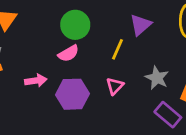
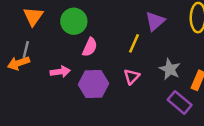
green circle: (75, 25) -> (74, 21), moved
pink semicircle: (68, 53) -> (90, 47), turned -36

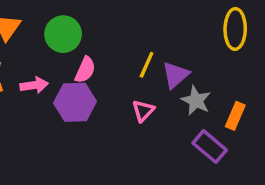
purple triangle: (155, 21) -> (176, 75), moved
pink arrow: (60, 72) -> (34, 85), moved
purple hexagon: (93, 84) -> (75, 102), moved

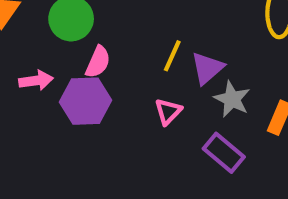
purple rectangle: (210, 147) -> (224, 153), moved

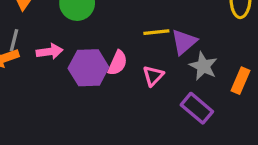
yellow line: (172, 56) -> (156, 32), turned 60
pink semicircle: (98, 62) -> (118, 63), moved

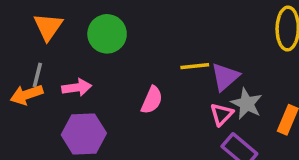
purple hexagon: (88, 68) -> (84, 134), moved
pink triangle: (153, 76) -> (222, 114), moved

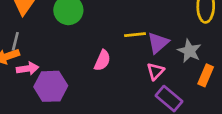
pink arrow: (77, 88) -> (28, 69), moved
gray star: (247, 104) -> (189, 51), moved

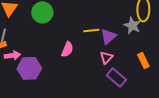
gray star: (189, 51) -> (132, 25), moved
orange rectangle: (206, 75) -> (143, 60), turned -49

